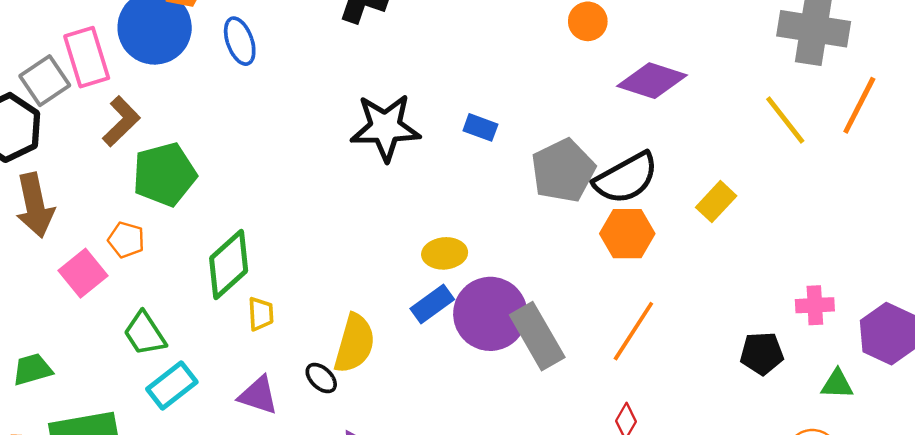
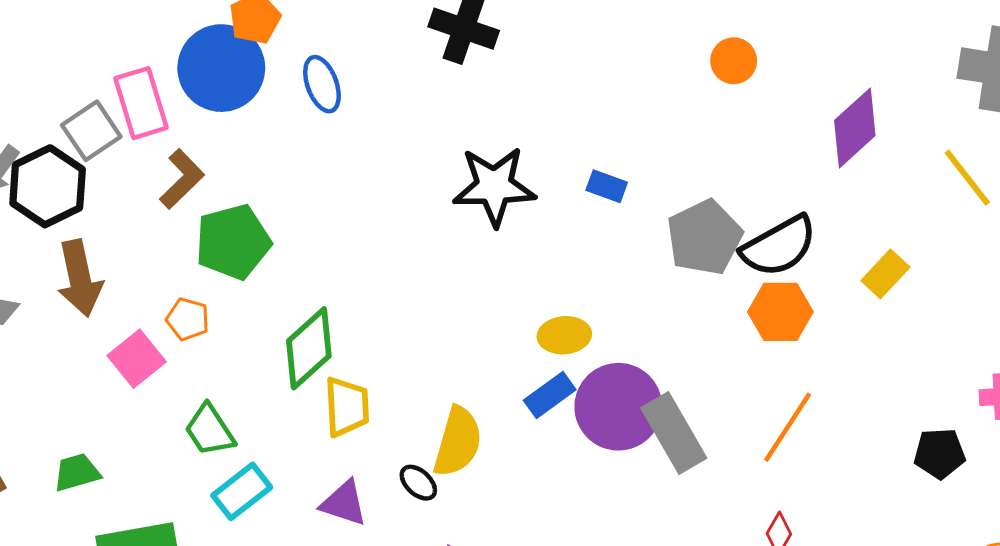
purple diamond: (652, 81) -> (855, 128), moved, turned -60
yellow trapezoid: (261, 314) -> (347, 407), size x1.5

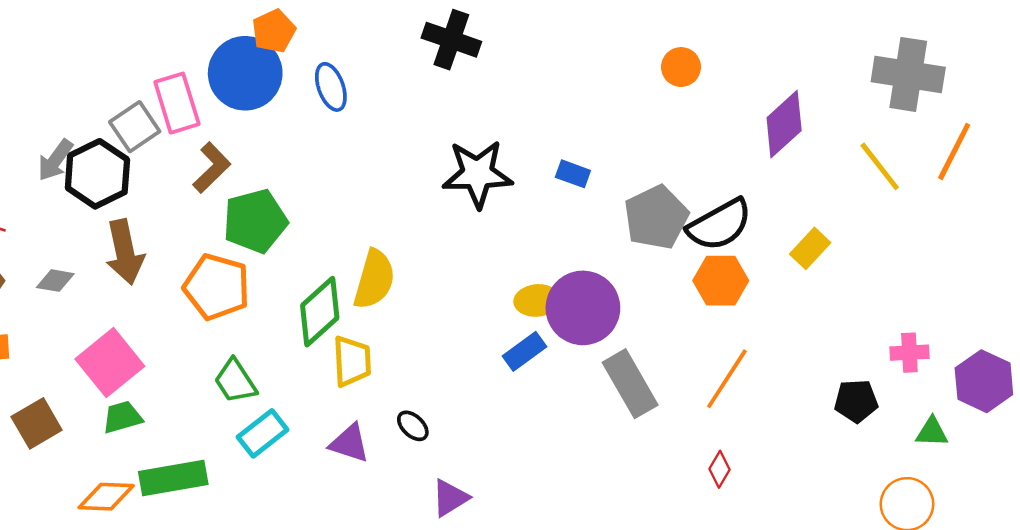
orange pentagon: (188, 319) -> (217, 287), size x1.8
pink square: (137, 359) -> (110, 363), moved, size x1.4
purple circle: (618, 407) -> (583, 308), moved
yellow semicircle: (458, 442) -> (374, 279), moved

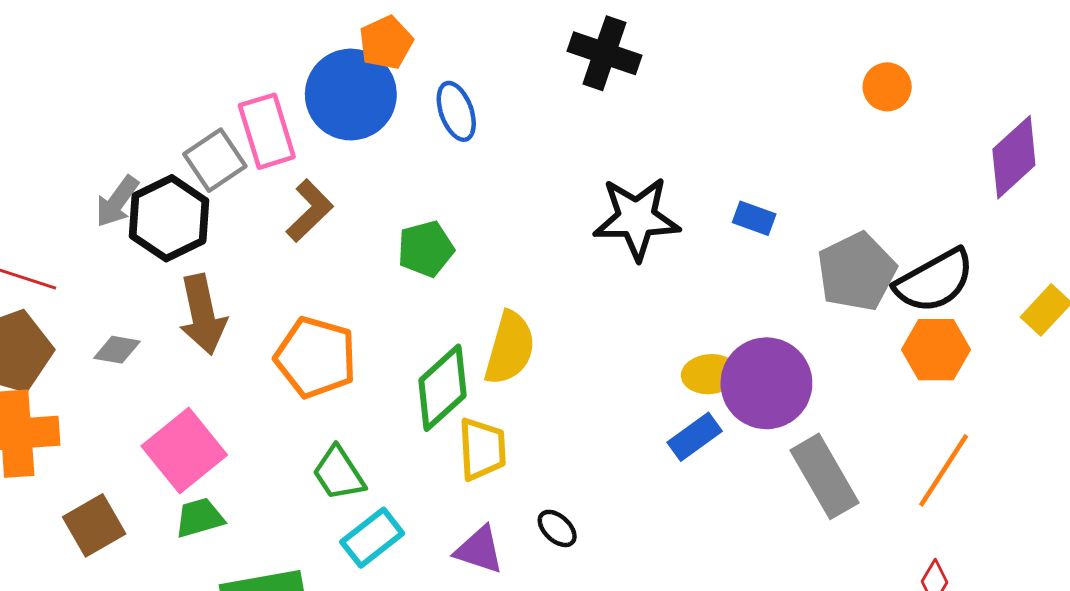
green pentagon: (255, 221) -> (426, 249), moved, size x0.7

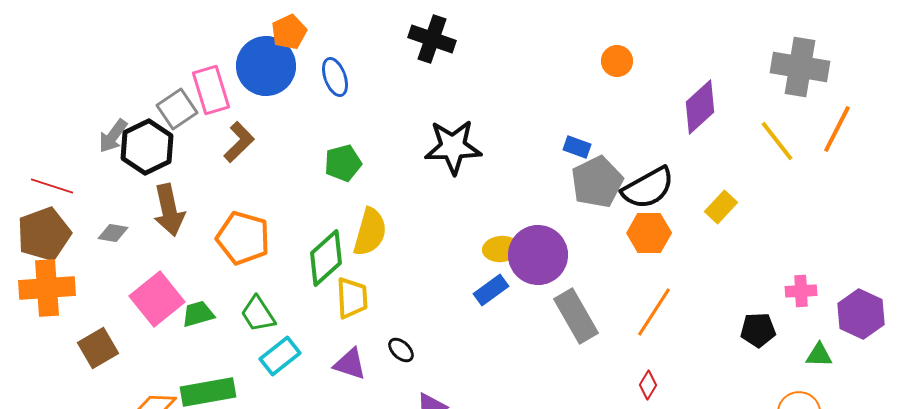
blue rectangle: (754, 218) -> (577, 147), moved
green pentagon: (426, 249) -> (343, 163), moved
green trapezoid: (200, 518) -> (198, 314), moved

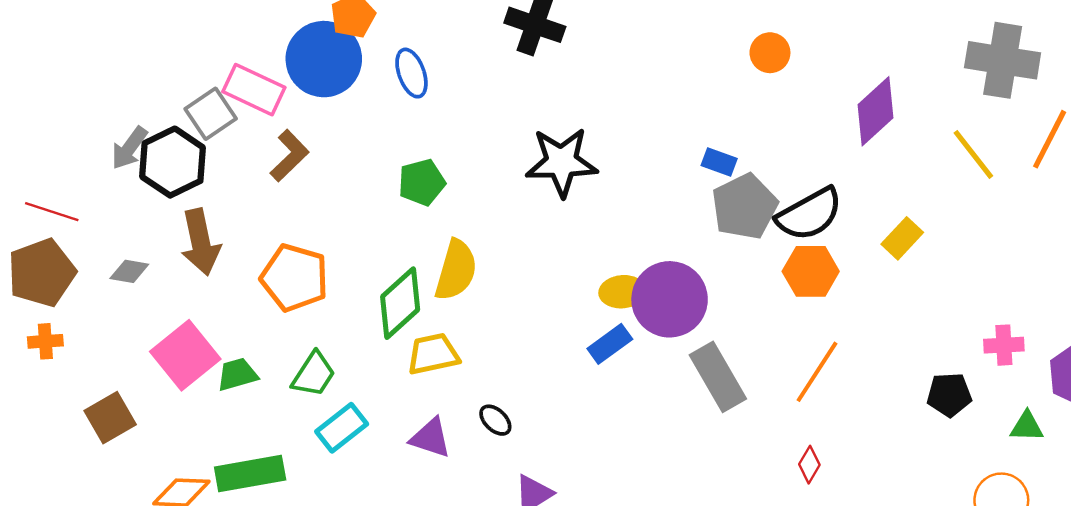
pink rectangle: (211, 90) -> (254, 90), turned -48
orange cross: (47, 288) -> (45, 341), size x0.5
yellow trapezoid: (352, 298) -> (433, 354), turned -99
green trapezoid: (258, 314) -> (314, 374), turned -114

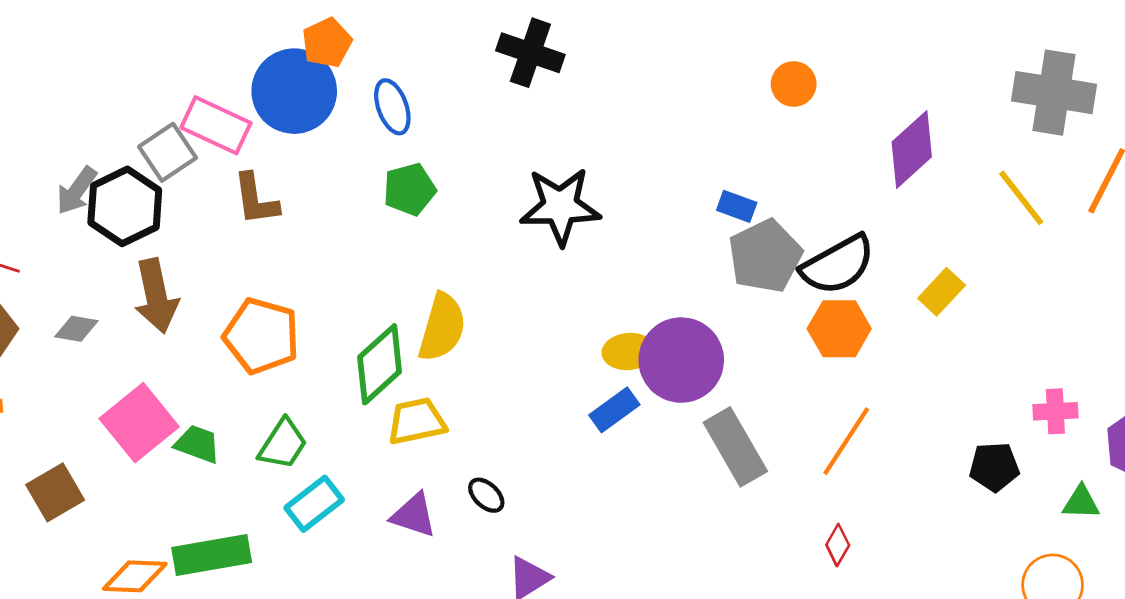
brown L-shape: (289, 156) -> (256, 199), turned 126
green pentagon: (422, 182) -> (409, 189), moved
green trapezoid: (237, 374) -> (197, 444), turned 36

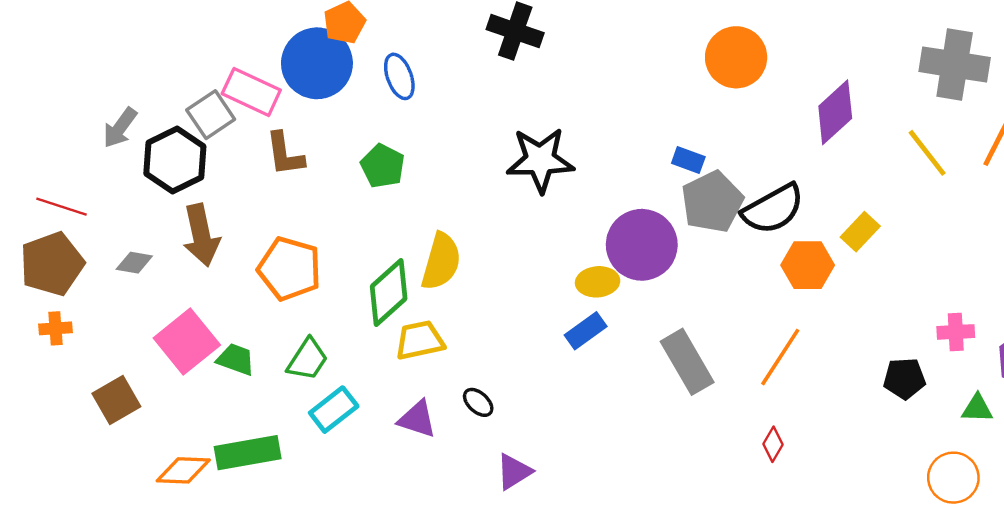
orange circle: (794, 84) -> (736, 57), size x1.6
green pentagon: (409, 189) -> (383, 166), moved, turned -30
gray arrow: (76, 191) -> (120, 128), moved
orange hexagon: (839, 329) -> (808, 265), moved
purple circle: (681, 360) -> (642, 245), moved

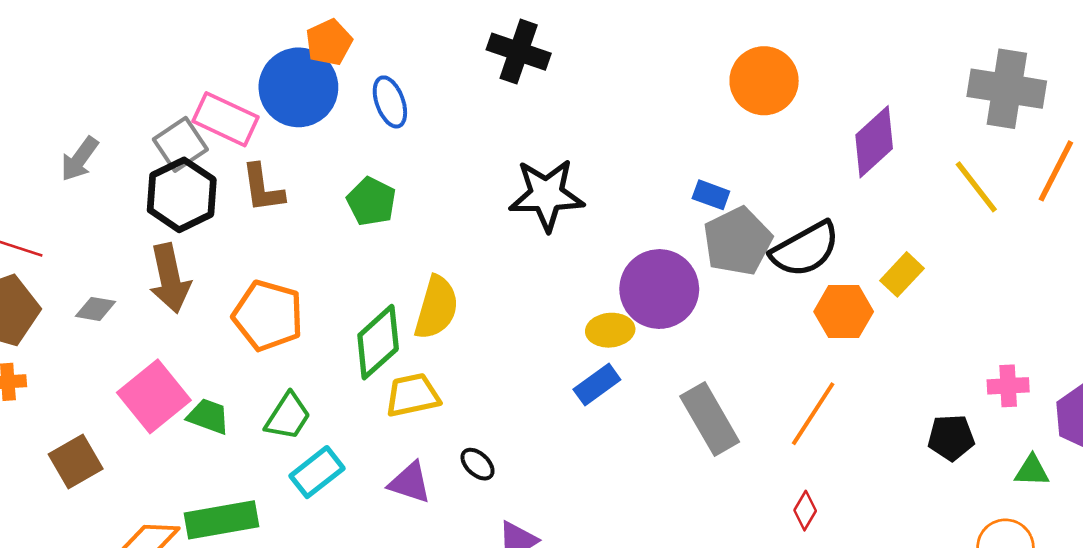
black hexagon: (175, 160) -> (182, 195), moved

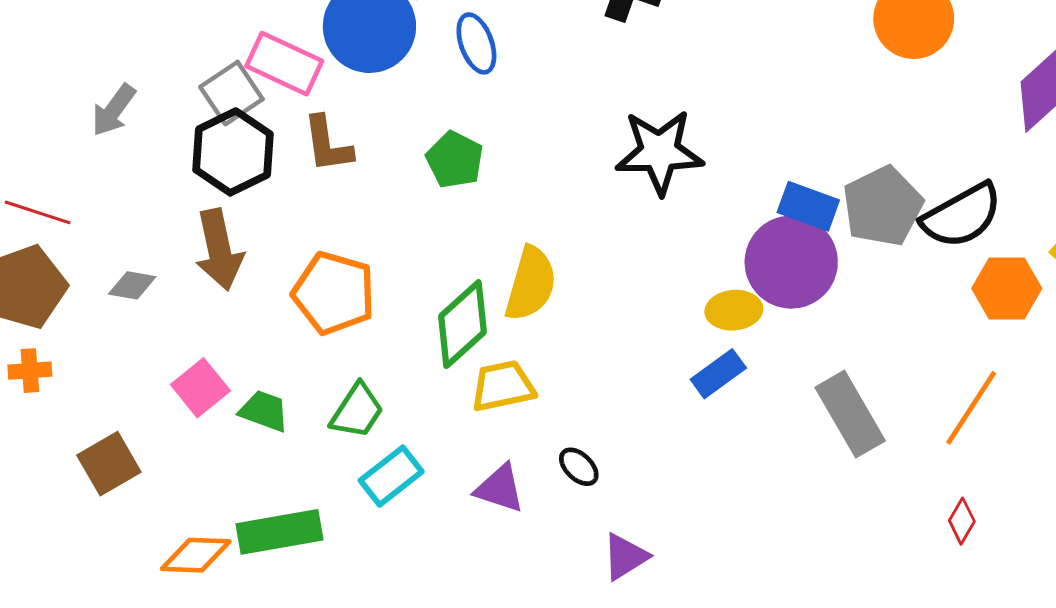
blue rectangle: (711, 195) -> (808, 206), moved, size x1.4
pink square: (154, 396) -> (200, 388), size x0.7

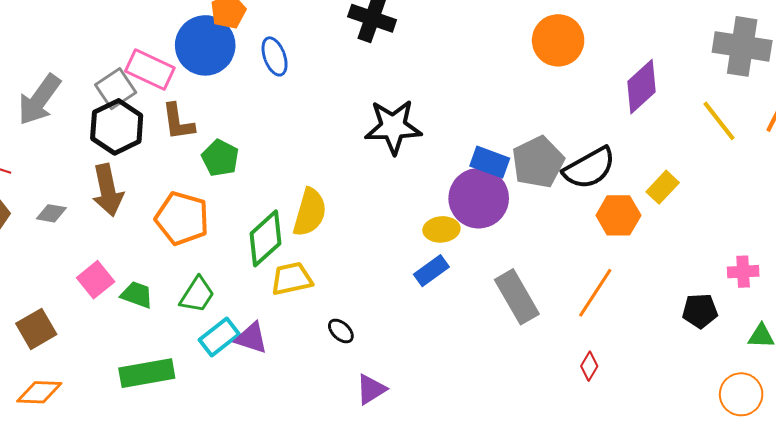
gray arrow: (114, 110) -> (39, 100), size x1.5
green pentagon: (455, 160) -> (220, 158), moved
purple triangle: (500, 488) -> (251, 338), moved
orange diamond: (196, 555) -> (39, 392), moved

